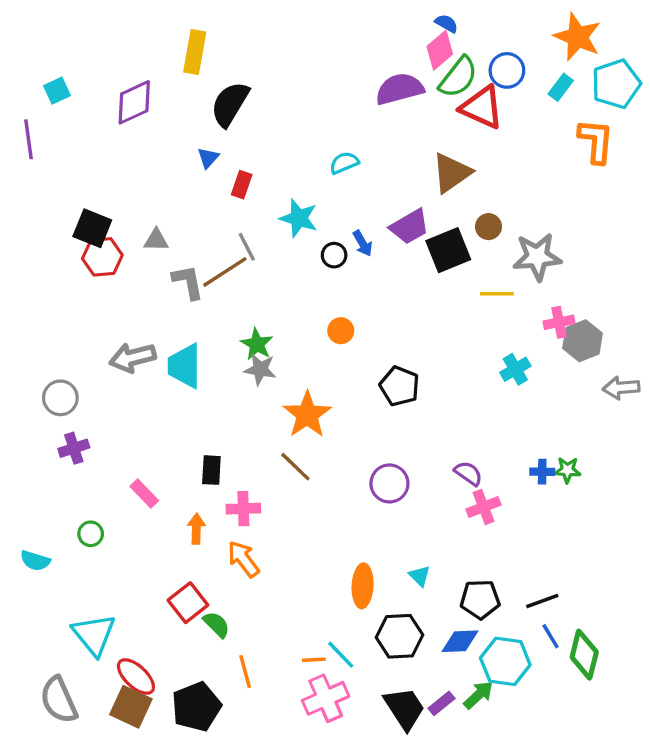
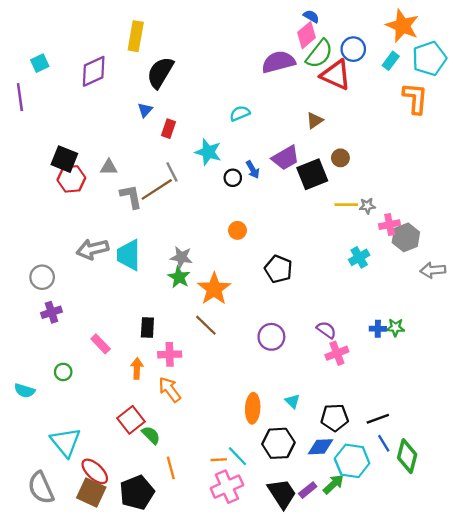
brown triangle: (452, 173) -> (315, 120), size x0.6
gray star: (537, 257) -> (367, 206), moved, size x0.5
green star: (257, 344) -> (179, 277), moved

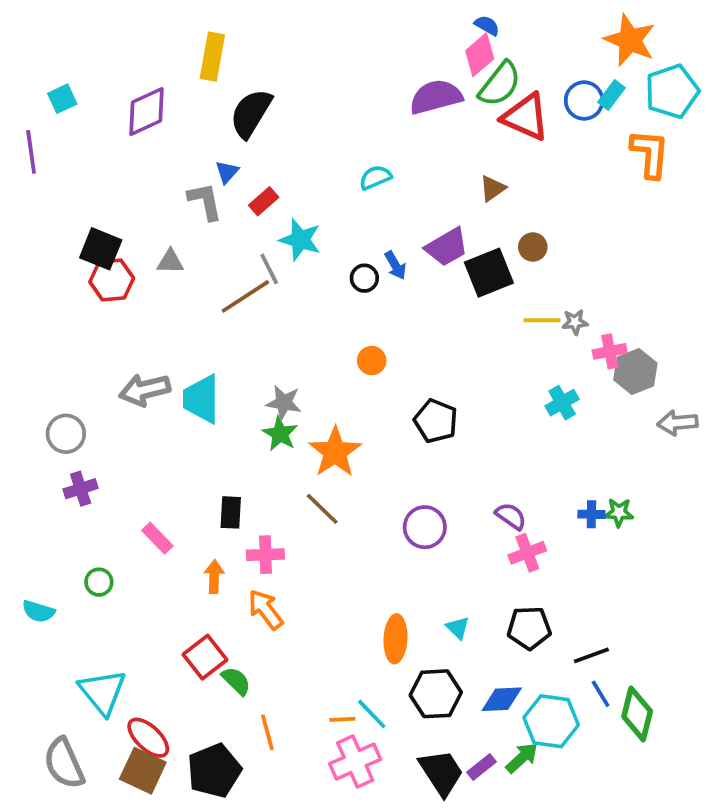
blue circle: (353, 49) -> (584, 101), moved
red rectangle: (168, 129) -> (264, 201), turned 30
cyan star: (208, 152) -> (300, 240), moved
gray L-shape: (131, 196) -> (205, 201), moved
black pentagon: (335, 418) -> (529, 628), moved

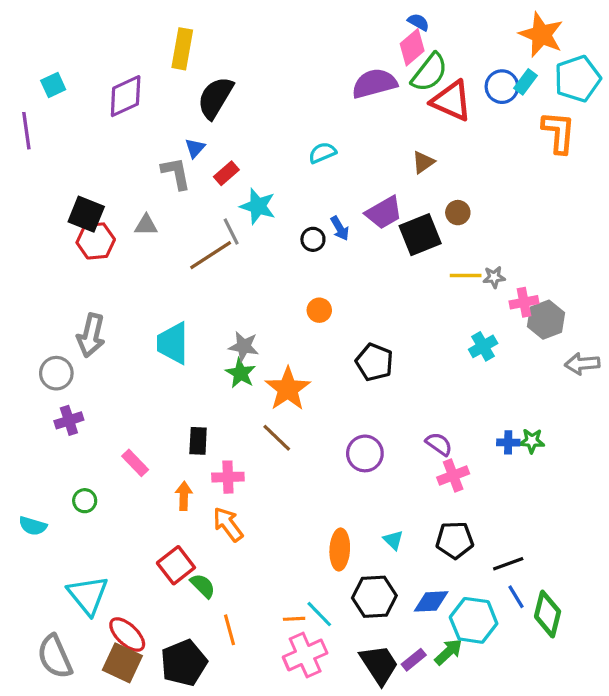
gray arrow: (145, 390) -> (91, 335), moved, turned -63

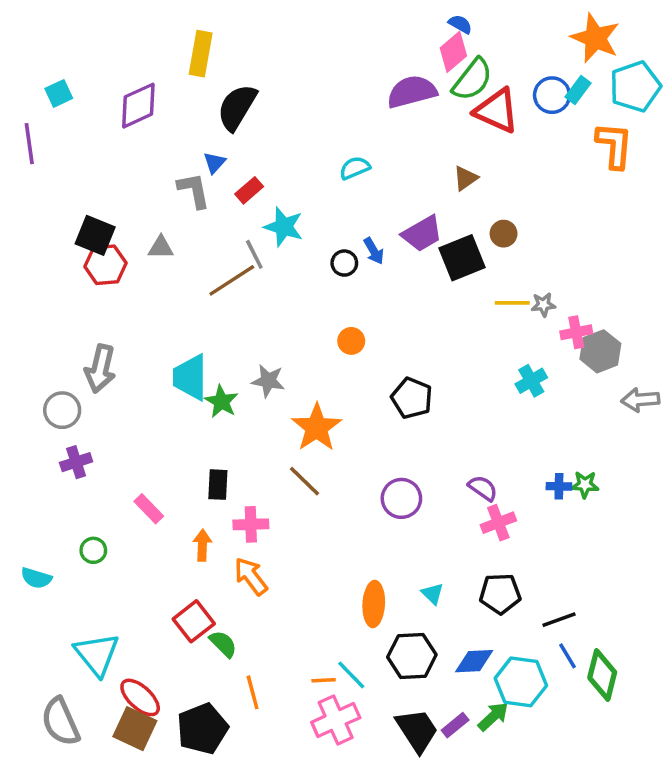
green star: (241, 373) -> (221, 402), moved

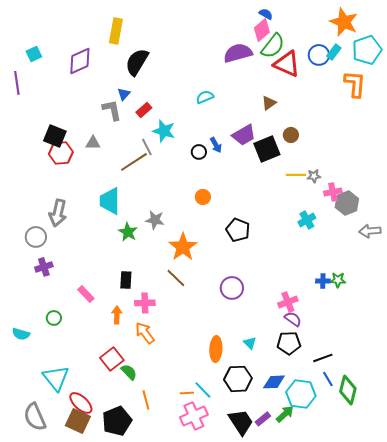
cyan trapezoid: (190, 377) -> (110, 201), moved
purple semicircle: (483, 488) -> (293, 319), moved

